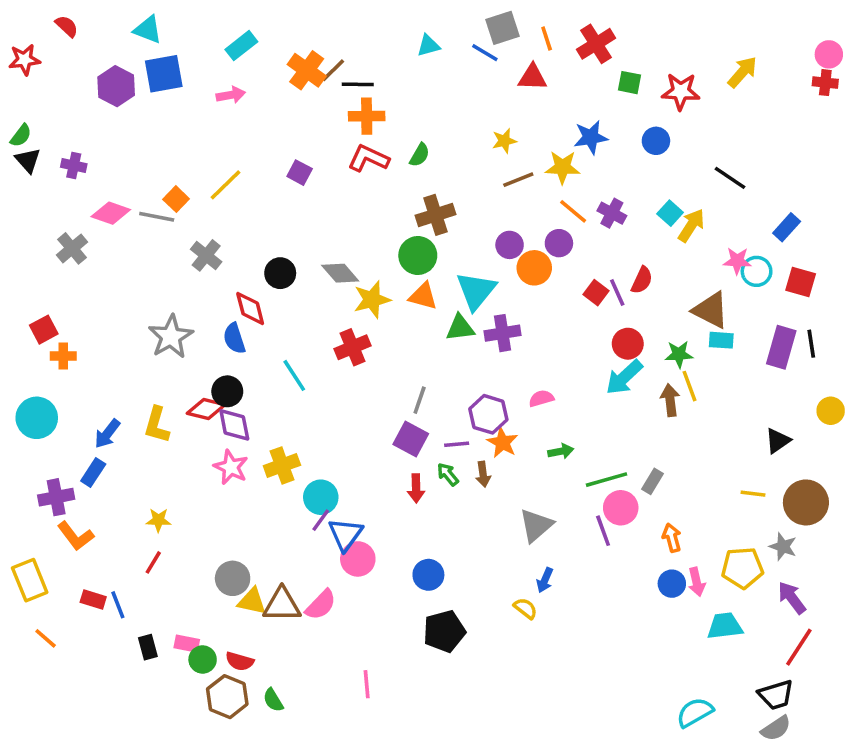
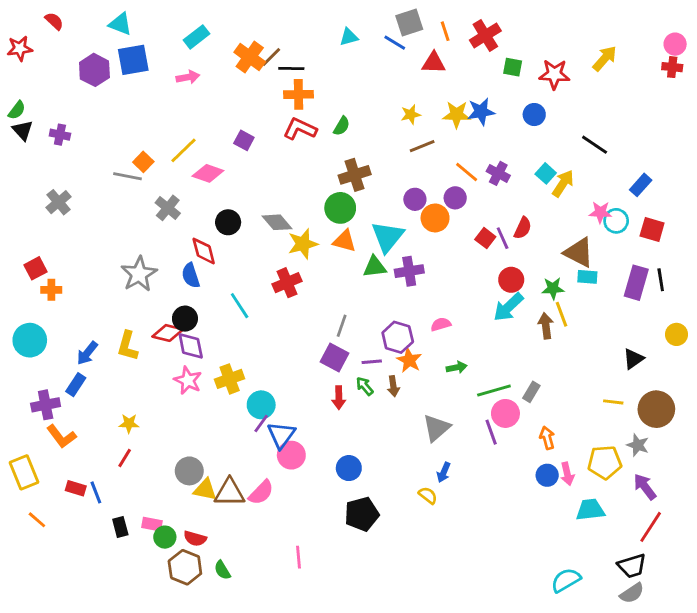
yellow star: (562, 167) -> (457, 115), moved
pink diamond: (111, 213) -> (208, 173), moved

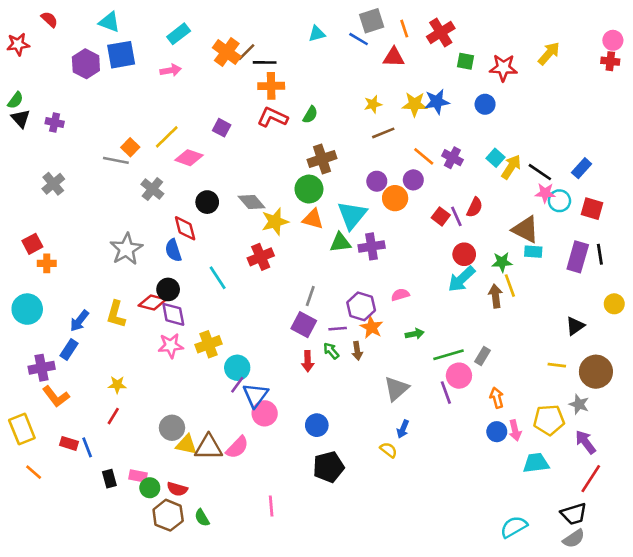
black line: (595, 145) -> (540, 172), moved
pink star: (188, 380) -> (171, 346), turned -30

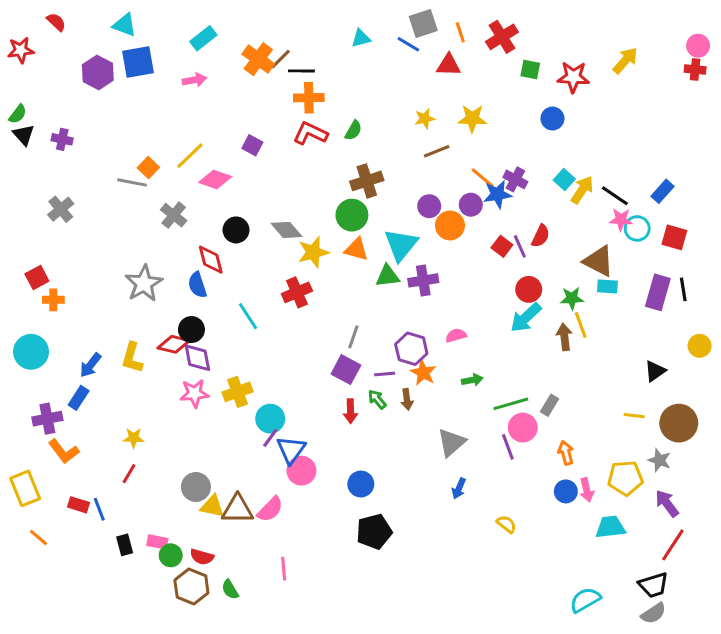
blue star: (437, 102) -> (498, 194), moved
yellow semicircle: (389, 450) -> (506, 524), moved
pink line: (271, 506) -> (284, 569), moved

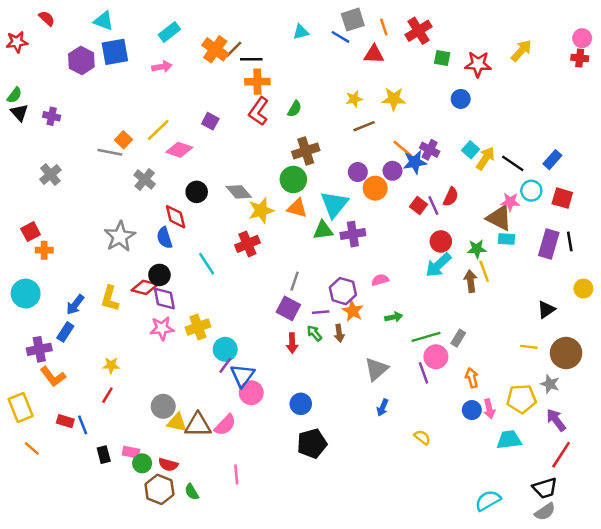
red L-shape: (310, 133) -> (259, 111), turned -80
pink star: (621, 220) -> (510, 202), moved

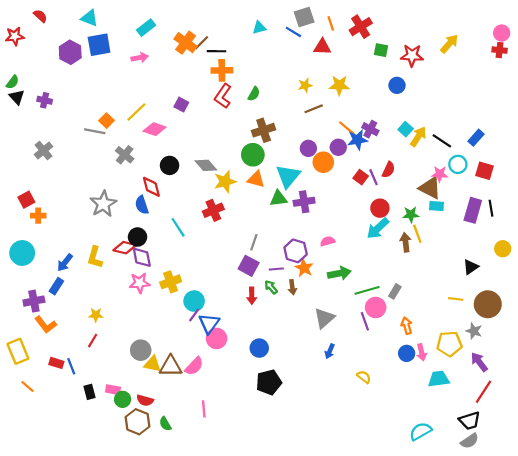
green arrow: (394, 317) -> (339, 273), size x1.5

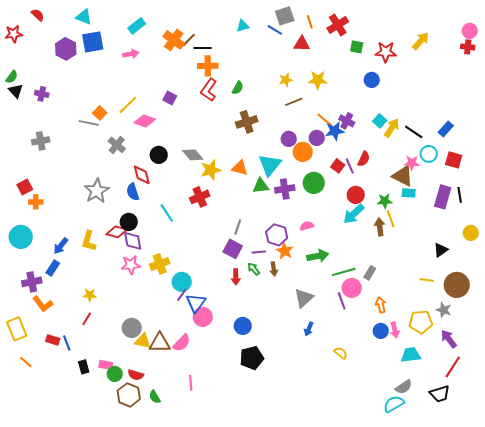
gray cross: (44, 150) -> (41, 141), turned 30
green circle: (253, 155) -> (314, 183), moved
gray semicircle: (470, 441) -> (404, 387), moved

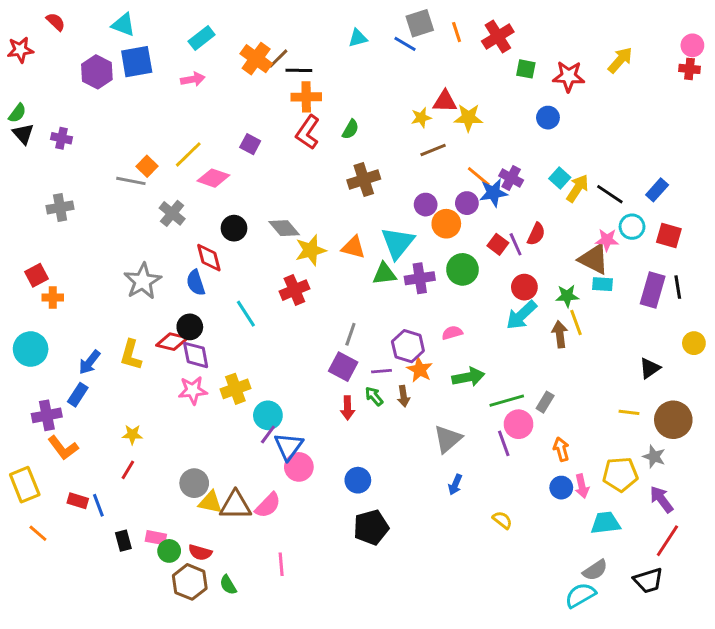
red triangle: (302, 44) -> (445, 101), moved

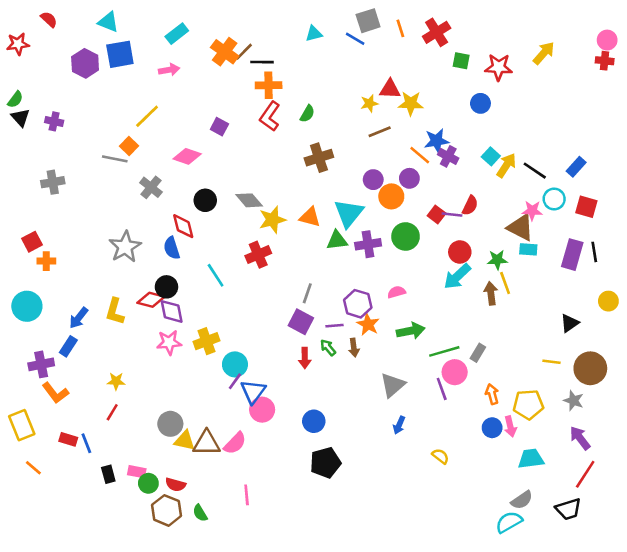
yellow line: (188, 154) -> (147, 116), moved
blue star: (493, 193) -> (437, 141), moved
purple line: (516, 244) -> (452, 215), turned -60
yellow pentagon: (620, 474) -> (528, 404), moved

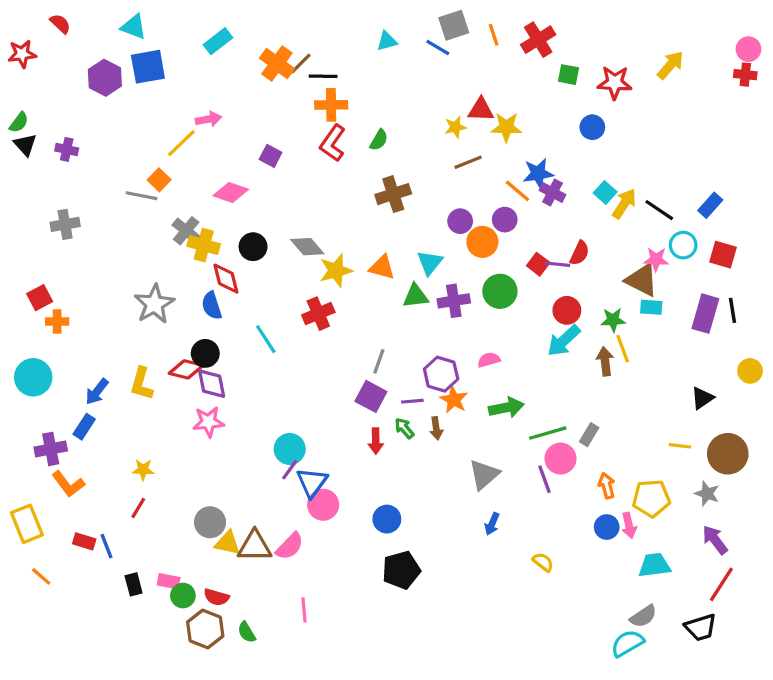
pink arrow: (169, 70) -> (208, 119), moved
cyan triangle: (349, 213) -> (430, 263), size x0.7
yellow cross: (207, 341) -> (204, 245), moved, turned 35

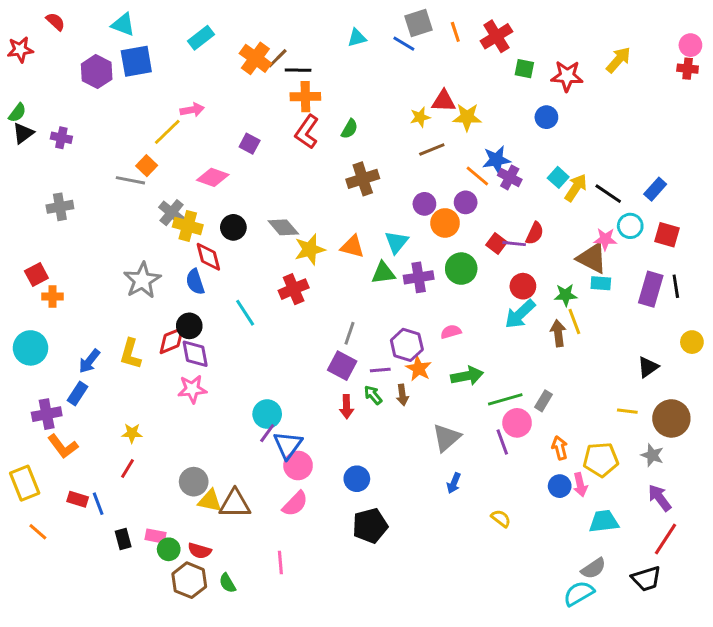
black triangle: (25, 145) -> (23, 133), turned 35
red diamond: (186, 369) -> (172, 341), turned -36
pink semicircle: (290, 546) -> (295, 504), moved

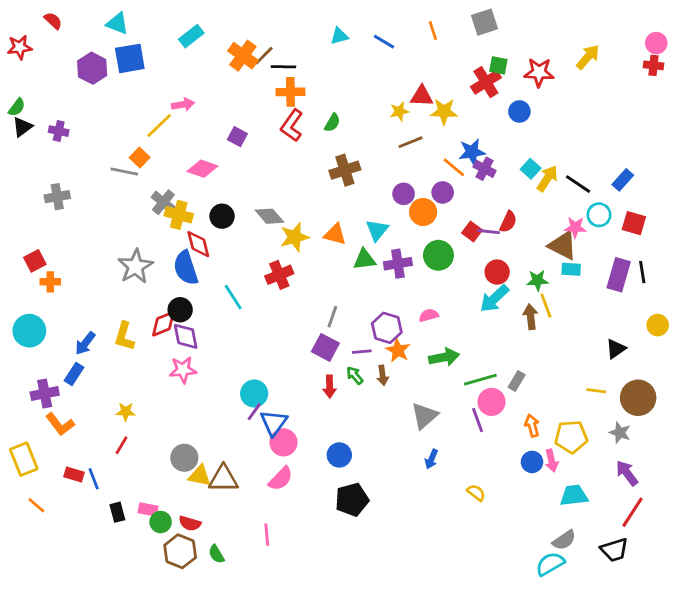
gray square: (419, 23) -> (485, 22), moved
red cross: (496, 36) -> (486, 82), moved
blue semicircle: (195, 282) -> (186, 268), size x1.4

